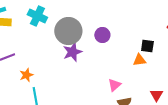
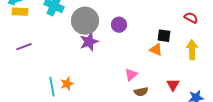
orange triangle: (139, 60) -> (156, 50), turned 32
orange star: (26, 75) -> (67, 84), moved

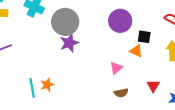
purple circle: (119, 25) -> (120, 21), moved, size x1.5
pink triangle: (131, 75) -> (116, 68), moved

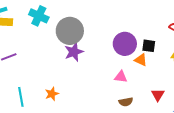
purple circle: (120, 21) -> (125, 44), moved
pink triangle: (116, 68) -> (121, 77), turned 48
cyan line: (32, 88) -> (21, 97), moved

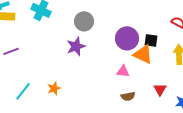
gray circle: (70, 31) -> (84, 21), moved, size x0.7
orange triangle: (141, 60) -> (143, 54), size x1.5
cyan line: (21, 97) -> (23, 91), turned 48

